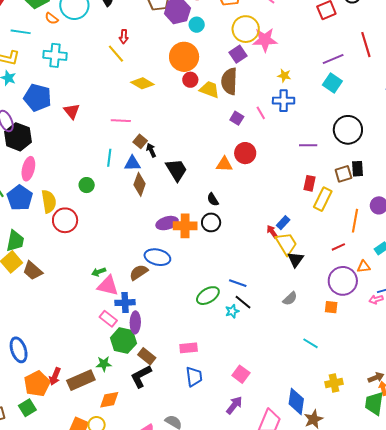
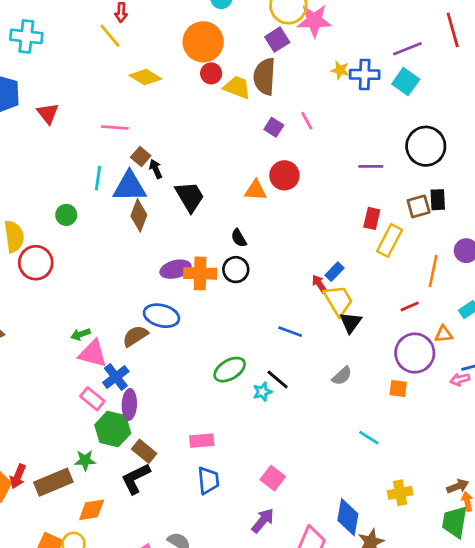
blue cross: (284, 101) -> (365, 74), moved
blue triangle: (132, 163) -> (129, 187), size x1.5
blue line: (238, 283) -> (290, 332), moved
blue cross: (125, 303) -> (116, 377), turned -36

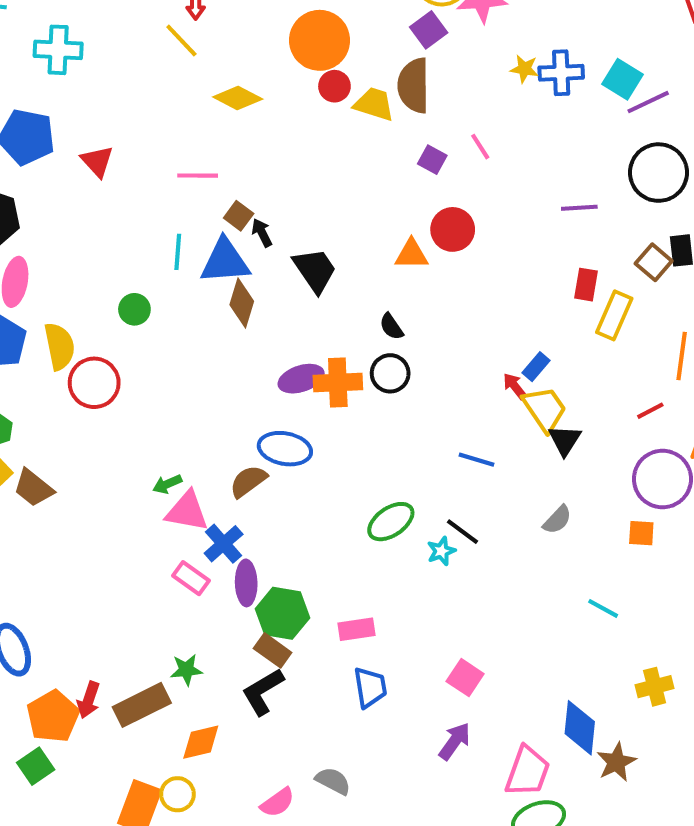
purple line: (407, 49) -> (648, 102), moved
brown square: (419, 206) -> (654, 262), turned -30
green hexagon: (113, 429) -> (283, 613), moved

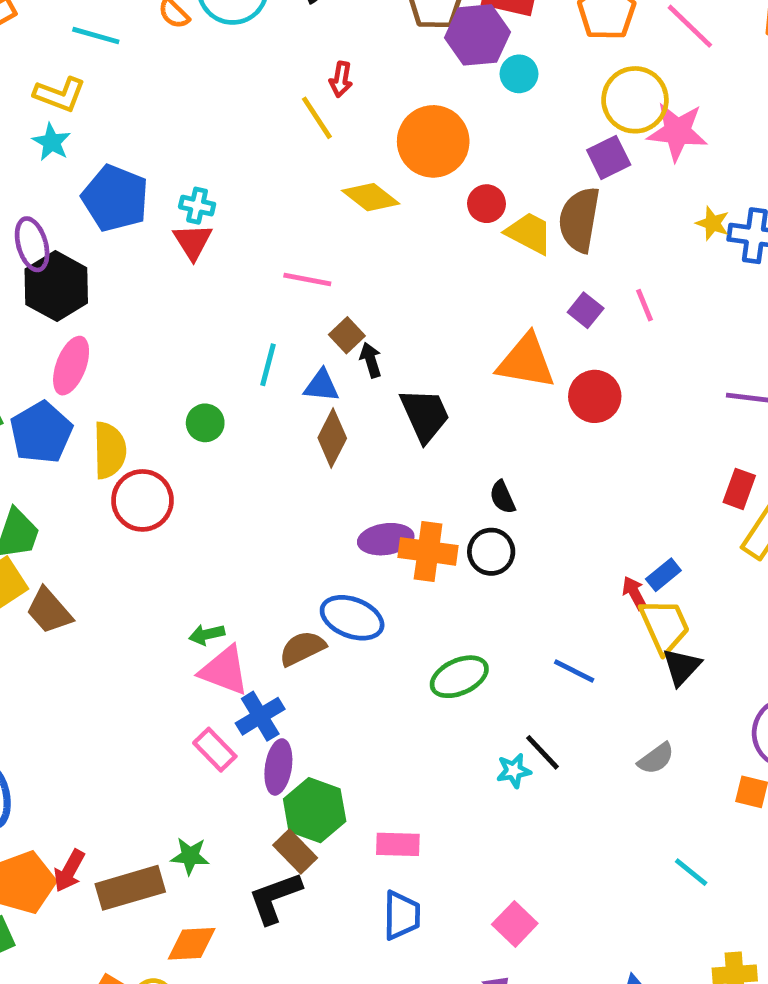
orange circle: (320, 40) -> (433, 141), moved
cyan cross: (58, 50) -> (197, 206), moved, size x0.6
orange triangle: (411, 254) -> (526, 361), moved, size x1.5
blue triangle: (225, 261) -> (321, 386), size x0.6
green ellipse: (391, 522) -> (459, 677), moved

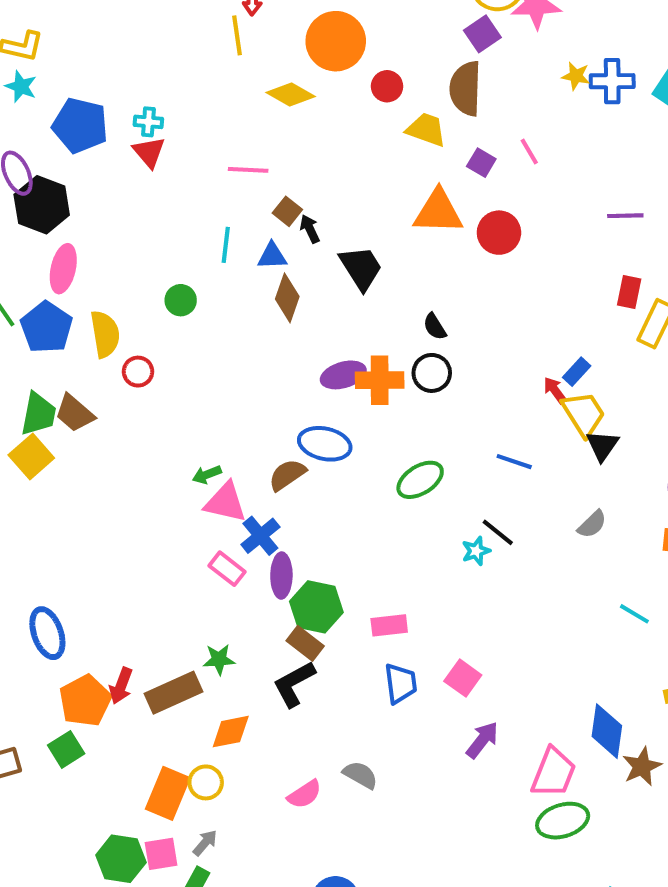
yellow line: (317, 118) -> (237, 35), turned 33
yellow trapezoid: (529, 233) -> (426, 130), moved
red circle: (142, 500) -> (138, 372), size x0.6
brown trapezoid: (49, 611) -> (75, 413), moved
pink square: (515, 924) -> (463, 678), moved

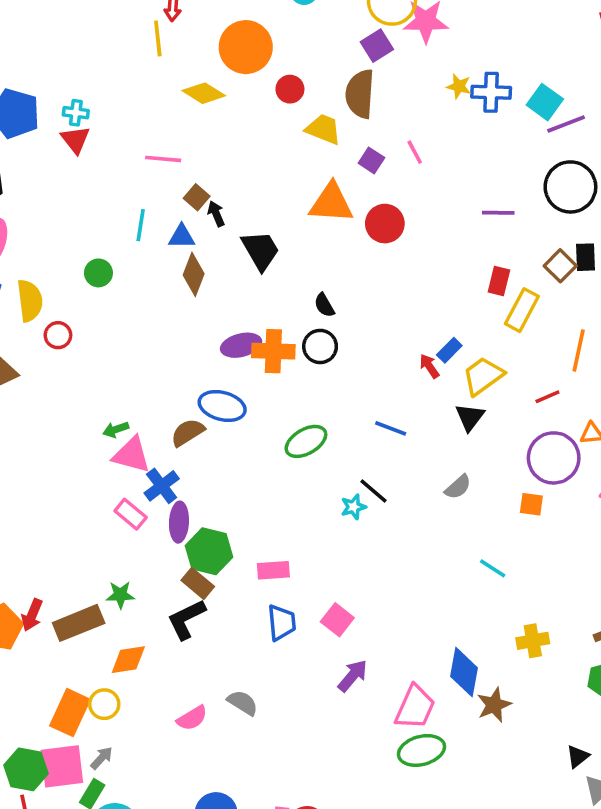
yellow trapezoid: (584, 414) -> (483, 376), moved, turned -96
pink square: (161, 854) -> (62, 766), size x1.5

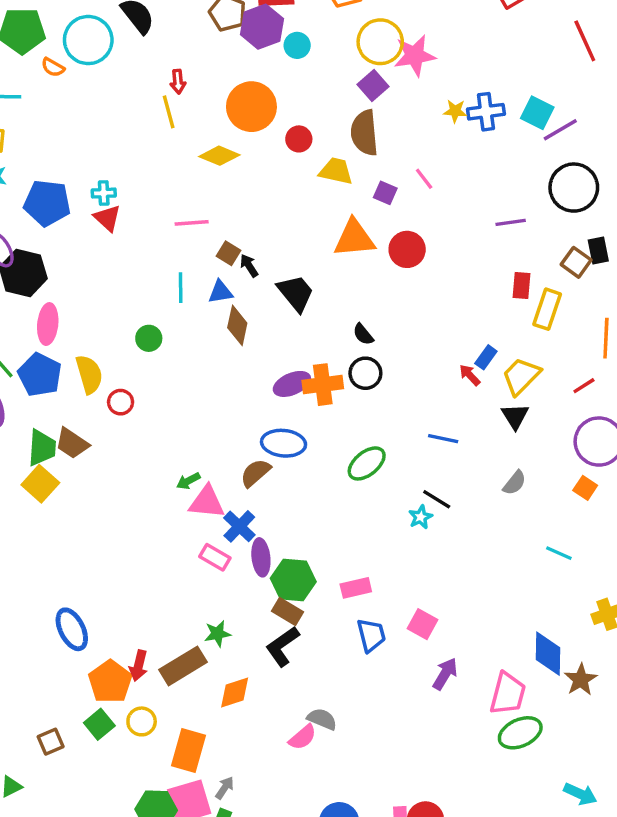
orange square: (531, 504) -> (585, 488), turned 35
gray semicircle: (243, 703) -> (322, 719), moved
yellow circle: (104, 704) -> (142, 721), moved

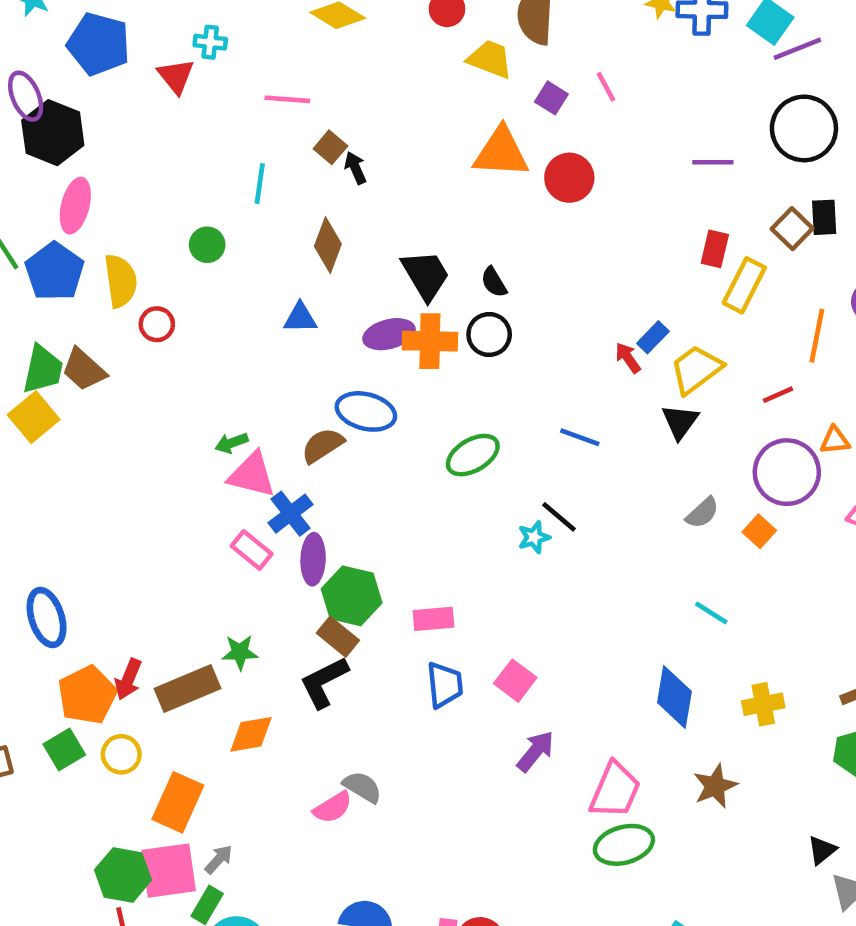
cyan cross: (104, 193) -> (210, 42), moved
blue triangle: (220, 292) -> (300, 318), moved
black trapezoid: (296, 293) -> (426, 275), moved
gray semicircle: (514, 483) -> (702, 513), moved
blue diamond: (548, 654) -> (674, 697), moved

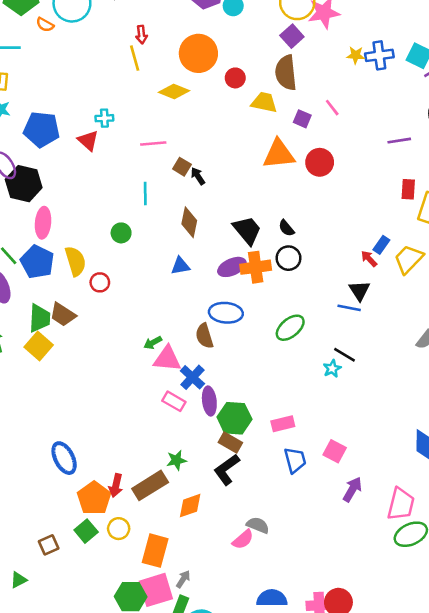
black triangle: (680, 422) -> (359, 290), moved
brown semicircle: (323, 445) -> (204, 336), turned -65

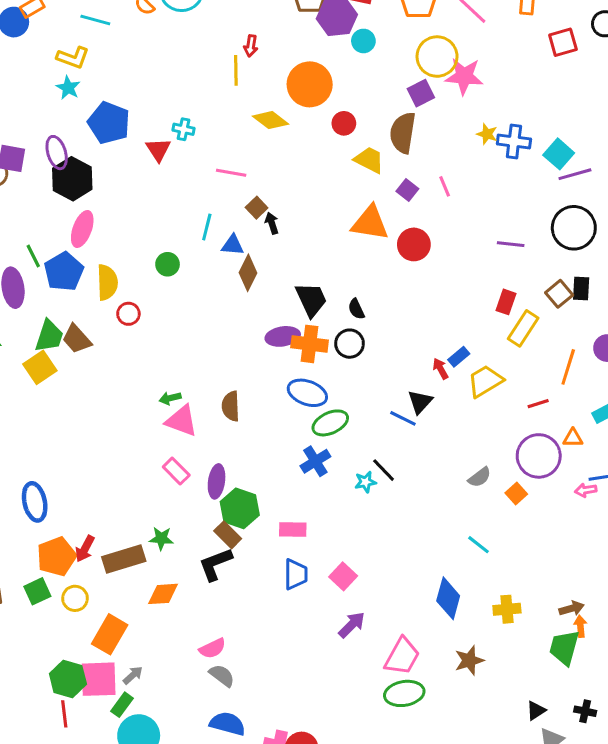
blue triangle: (180, 266) -> (233, 245), moved
blue ellipse: (226, 313) -> (307, 393), moved
blue cross: (192, 377) -> (315, 461), moved
gray semicircle: (258, 525) -> (222, 675), moved

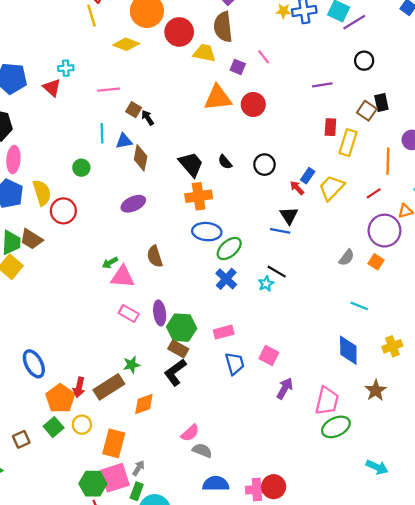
red circle: (344, 123) -> (179, 32), size x1.6
black circle: (574, 228) -> (364, 61), size x0.6
red circle: (128, 314) -> (63, 211), size x1.5
purple ellipse: (283, 336) -> (133, 204), moved
black circle: (350, 344) -> (264, 165), moved

